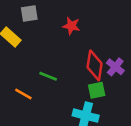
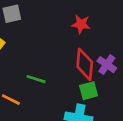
red star: (71, 26) -> (81, 24), moved

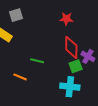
purple cross: (107, 65) -> (88, 56), moved

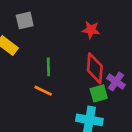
green line: (37, 61) -> (48, 67), moved, turned 72
orange line: (20, 77) -> (43, 91), moved

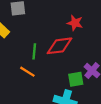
red diamond: (95, 68) -> (60, 46), moved, turned 72

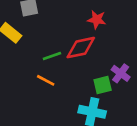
green line: (34, 51) -> (52, 56), turned 70

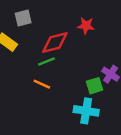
red diamond: (81, 48) -> (55, 43), moved

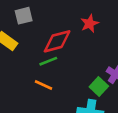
red star: (86, 26) -> (90, 24), turned -30
green square: (94, 86) -> (99, 86), turned -30

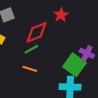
green square: (99, 86) -> (74, 65), size x1.5

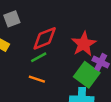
red star: (61, 15) -> (84, 44), moved, size x1.5

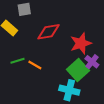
green line: (39, 57) -> (18, 61), moved

